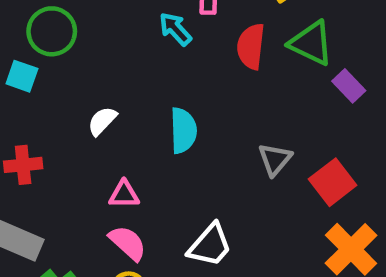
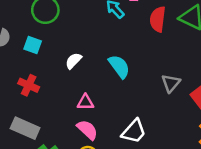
cyan square: (22, 76) -> (33, 45), moved
cyan semicircle: (183, 131) -> (119, 66), turned -35
red cross: (23, 165) -> (29, 85), turned 30

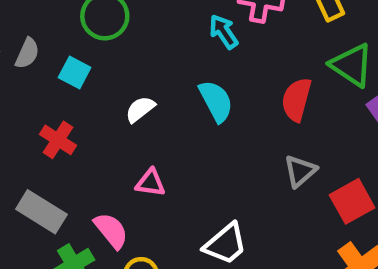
red semicircle: (158, 19) -> (296, 100), moved
cyan semicircle: (119, 66) -> (216, 101), moved
pink semicircle: (87, 130) -> (111, 231), moved

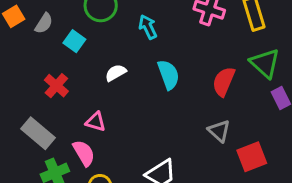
cyan arrow: (224, 32) -> (148, 27), moved
gray triangle: (300, 171) -> (219, 131), turned -45
pink triangle: (150, 183) -> (96, 122), moved

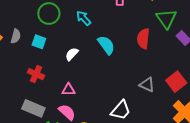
green triangle: (265, 63) -> (166, 19), turned 30
gray triangle: (219, 131) -> (147, 85), moved

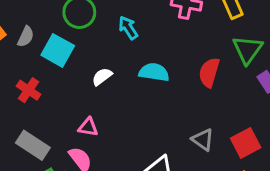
cyan square: (39, 42) -> (58, 50), size x1.5
cyan semicircle: (106, 45) -> (154, 72), turned -54
red cross: (36, 74) -> (29, 90), moved

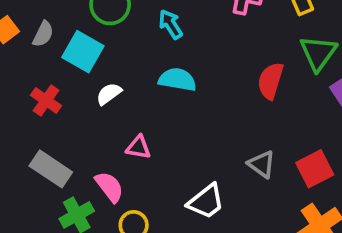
cyan semicircle: (154, 72) -> (177, 80), moved
white semicircle: (102, 77) -> (109, 94), moved
pink triangle: (88, 127) -> (138, 147), moved

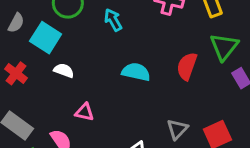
cyan semicircle: (177, 80) -> (136, 72), moved
white semicircle: (109, 94) -> (64, 70), turned 54
gray triangle: (262, 164) -> (177, 129), turned 35

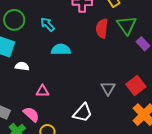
red semicircle: (187, 66) -> (102, 28), moved
cyan semicircle: (136, 72) -> (61, 50), moved

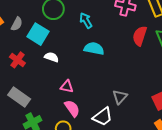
gray triangle: (108, 88) -> (120, 97), moved
pink semicircle: (31, 114) -> (72, 108), moved

